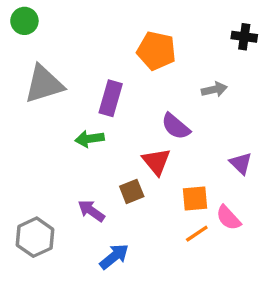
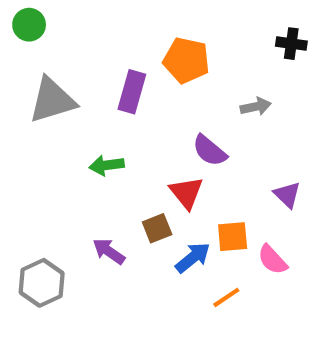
purple rectangle: (111, 98) -> (132, 92), moved
orange line: (197, 234) -> (226, 297), moved
blue arrow: (114, 257) -> (193, 258), moved

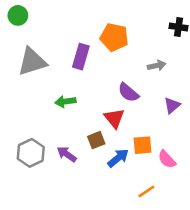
purple triangle: (287, 195) -> (172, 105), moved, turned 36
gray hexagon: (42, 283) -> (31, 153), moved
orange line: (226, 297) -> (146, 191), moved

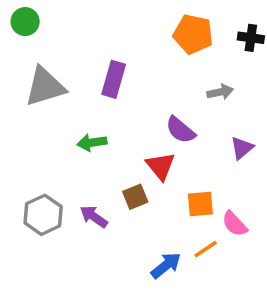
orange pentagon: (114, 37) -> (193, 34), moved
blue arrow: (118, 158) -> (166, 265), moved
orange line: (146, 191) -> (206, 249), moved

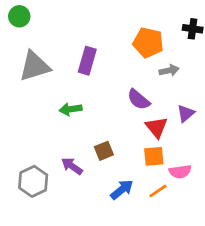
orange pentagon: (193, 34) -> (148, 43), moved
red triangle: (161, 166) -> (157, 127), moved
gray hexagon: (43, 215) -> (33, 181), moved
pink semicircle: (235, 224) -> (180, 172), turned -55
blue arrow: (166, 265) -> (122, 190), moved

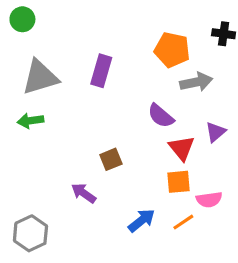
gray arrow: (169, 70) -> (196, 82), size x1.4
green arrow: (71, 109) -> (30, 121), moved
brown square: (104, 151) -> (111, 159), moved
gray hexagon: (33, 181) -> (30, 233), moved

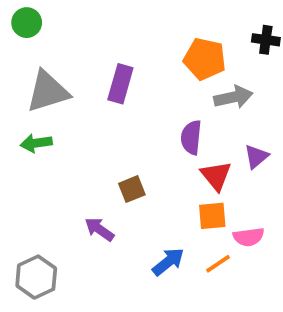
purple semicircle: (161, 116) -> (191, 137), turned 56

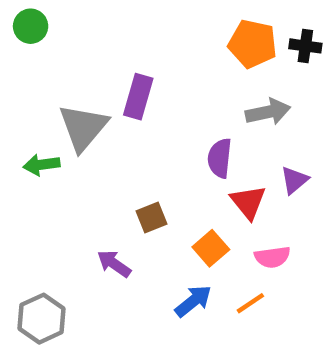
orange pentagon: (205, 59) -> (253, 44), moved
gray triangle: (48, 91) -> (83, 127), moved, turned -33
orange square: (212, 216) -> (211, 248), moved, turned -36
pink semicircle: (249, 237) -> (272, 257), moved

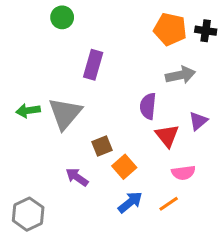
green circle: (31, 26) -> (62, 17), moved
gray triangle: (83, 127) -> (65, 114), moved
orange square: (211, 248) -> (124, 167), moved

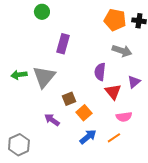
gray arrow: (180, 75) -> (122, 51), turned 30

